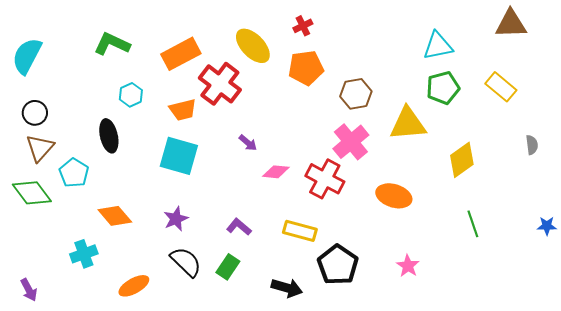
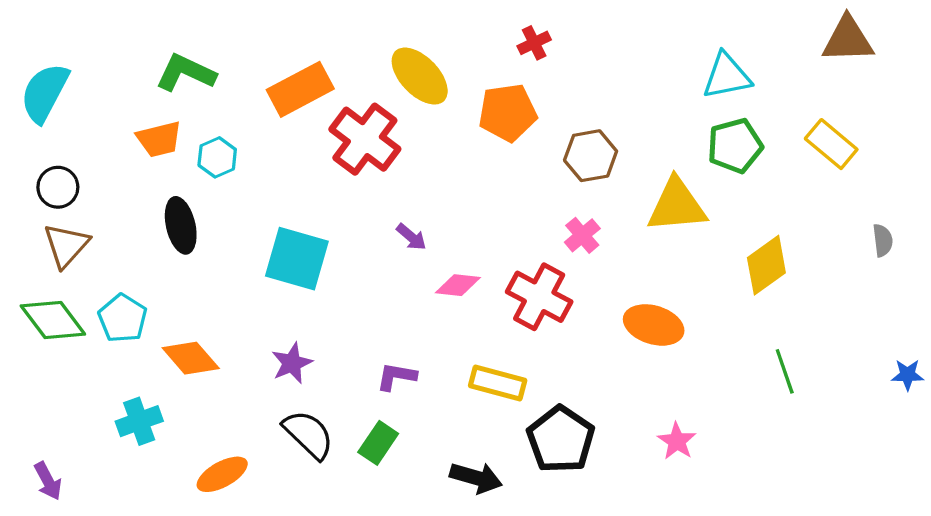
red cross: (303, 26) -> (534, 43), moved
orange trapezoid: (183, 110) -> (159, 139), moved
pink cross: (351, 142) -> (582, 235), size x0.6
cyan pentagon: (74, 173) -> (123, 318), moved
purple L-shape: (239, 227) -> (396, 376), turned -30

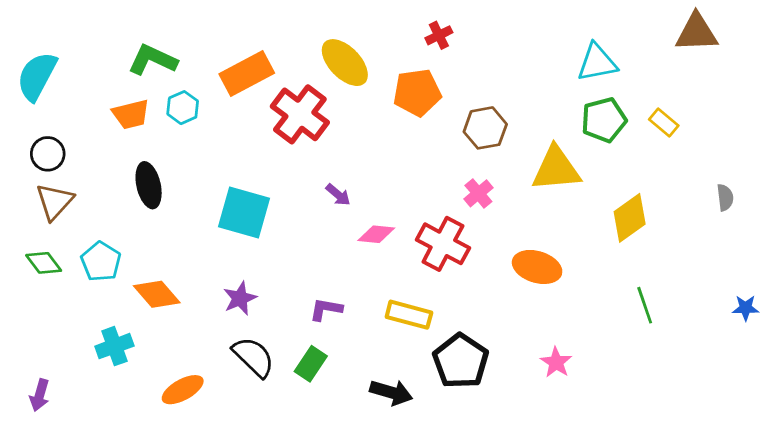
yellow rectangle: (831, 144) -> (664, 123), moved, size x0.7
cyan hexagon: (217, 157) -> (183, 108), moved
green diamond: (53, 320) -> (44, 263), size x0.7
purple arrow: (48, 481) -> (40, 395), turned 44

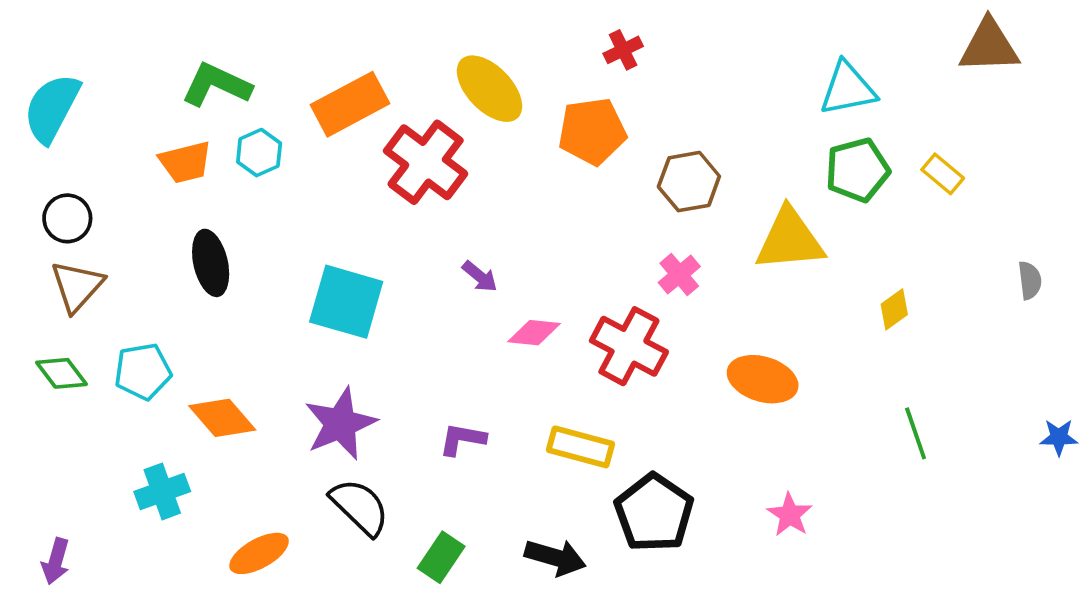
yellow diamond: (630, 218) -> (894, 309), size x0.6
cyan pentagon: (101, 262) -> (143, 371), turned 30
purple star: (240, 298) -> (340, 424), size x1.5
green rectangle: (311, 364) -> (441, 557), moved

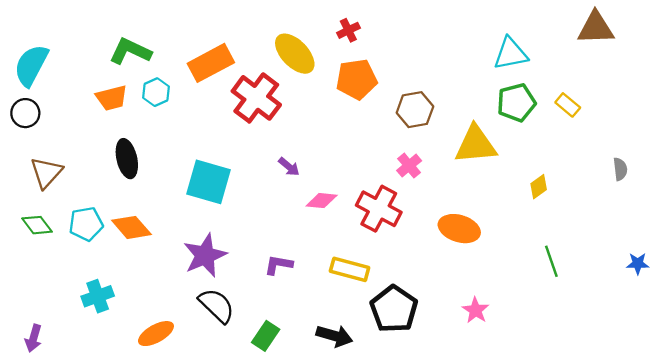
red cross: (623, 50) -> (348, 30), moved
black circle: (67, 218) -> (25, 113), moved
orange diamond: (222, 418) -> (131, 227), moved

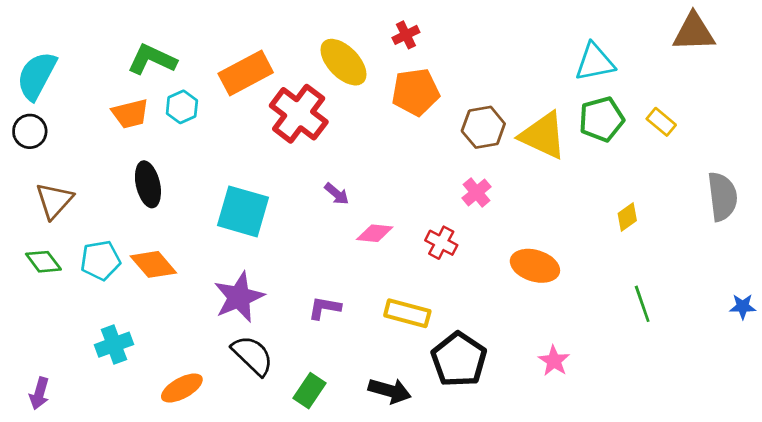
yellow triangle: (476, 145) -> (543, 135), moved, turned 30
gray semicircle: (620, 169) -> (722, 197), size x1.8
red cross: (379, 209) -> (441, 243), size x0.6

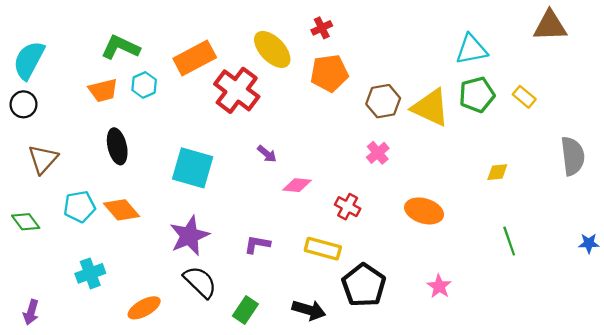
yellow diamond: (627, 217) -> (497, 172), turned 30
red cross: (441, 243) -> (348, 207), moved
green diamond: (43, 262) -> (26, 222), moved

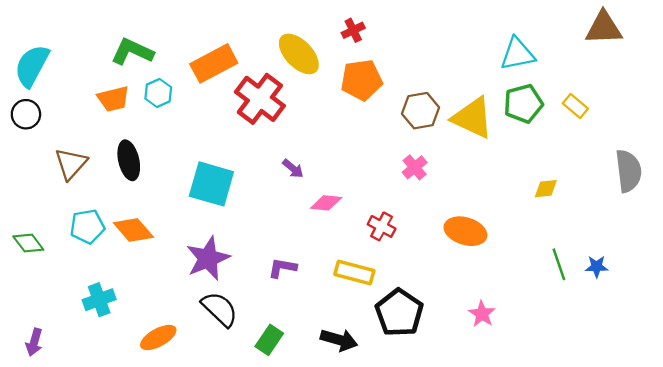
brown triangle: (43, 159) -> (71, 164), moved
blue star: (589, 243) -> (597, 267), moved

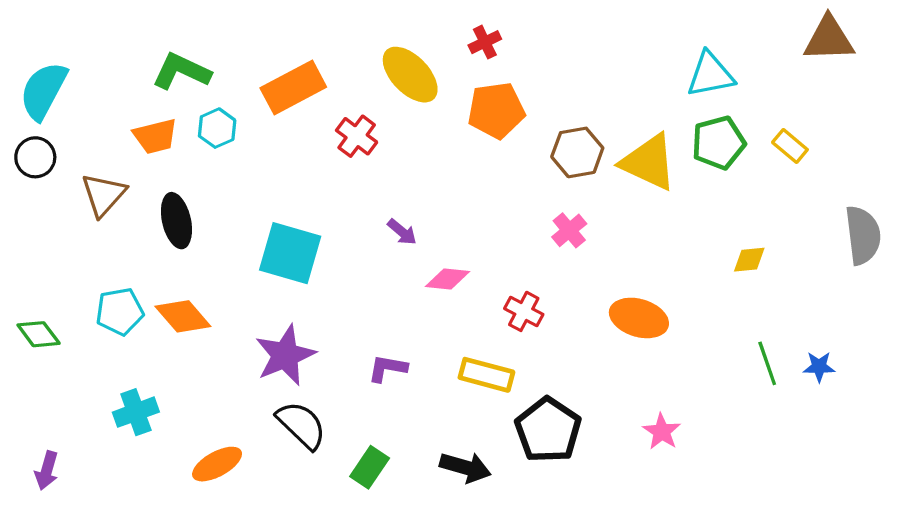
red cross: (260, 99) -> (357, 136), size x0.6
brown triangle: (71, 164) -> (103, 195), moved

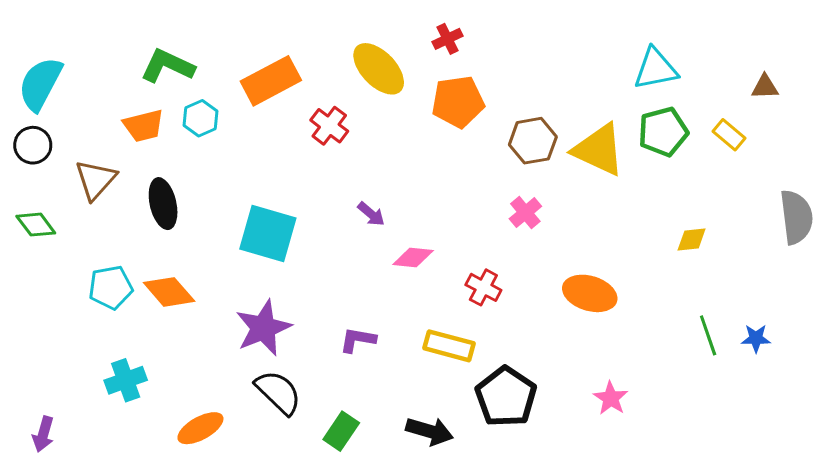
brown triangle: (829, 39) -> (765, 87), moved, size x0.6
green diamond: (39, 334) -> (36, 225), moved

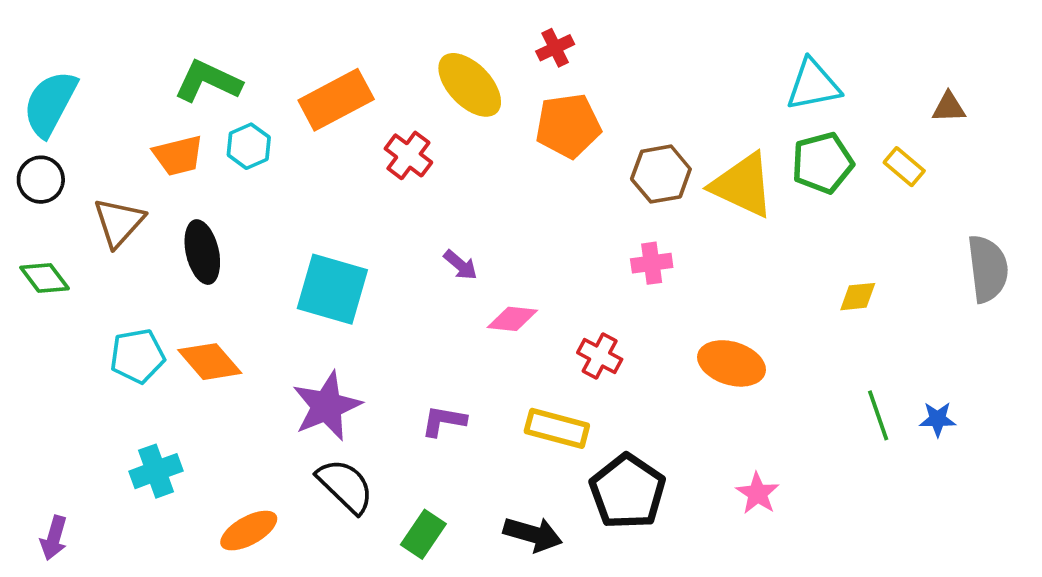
pink cross: (525, 213) -> (652, 263), turned 32

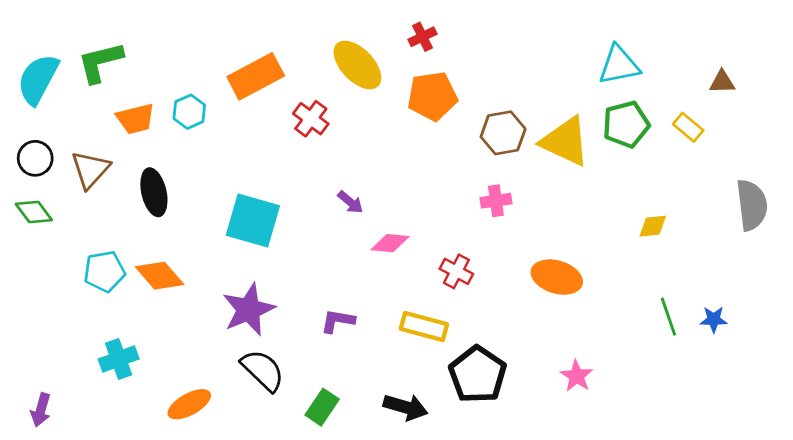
green L-shape: (208, 81) -> (100, 62), moved, turned -39
black circle: (41, 180) -> (35, 158), moved

